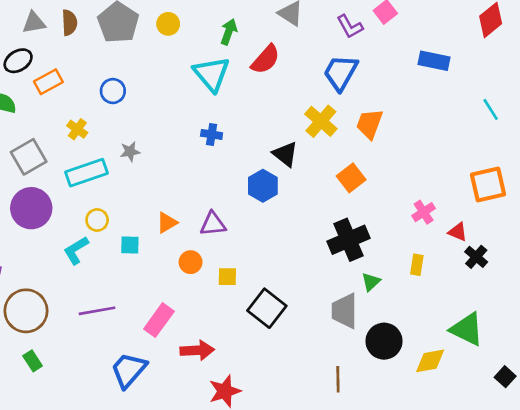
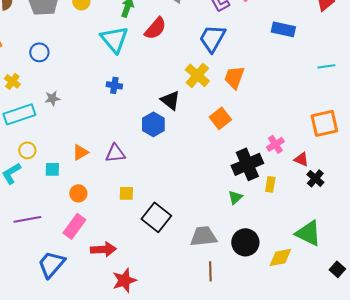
cyan line: (491, 109) -> (326, 66), turned -66
black cross: (348, 240) -> (247, 164), moved
orange circle: (191, 262) -> (78, 193), moved
gray trapezoid: (345, 311) -> (203, 236), moved, turned 84

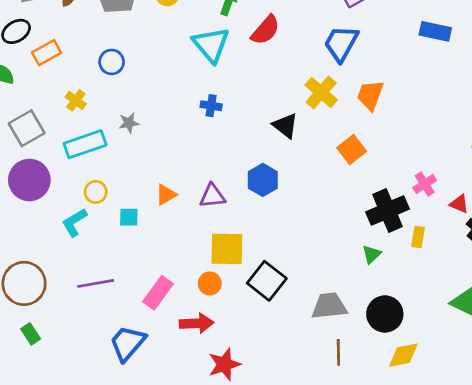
blue hexagon: (153, 124) -> (263, 180), moved
orange circle: (78, 193) -> (210, 283), moved
yellow square: (126, 193) -> (227, 249), size x1.8
yellow diamond: (280, 257) -> (403, 355), moved

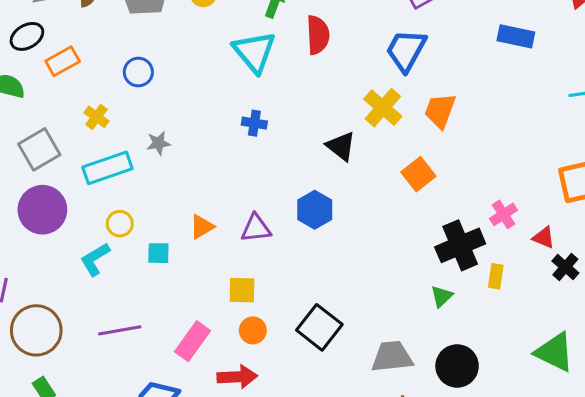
red semicircle: (265, 30) -> (318, 35), turned -44
yellow square: (227, 249) -> (242, 290), moved, size x0.7

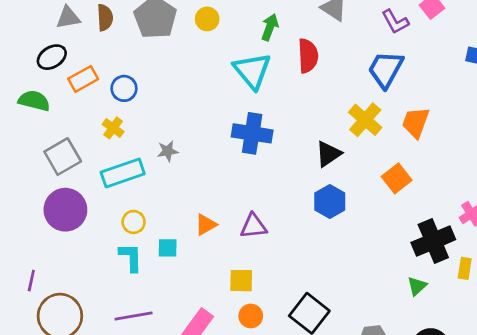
blue circle: (138, 72) -> (124, 88), moved
blue cross: (254, 123) -> (252, 133), size x1.8
black triangle: (341, 146) -> (328, 154), turned 48
blue hexagon: (315, 210) -> (330, 202), moved
cyan L-shape: (95, 259) -> (131, 257), moved, turned 120

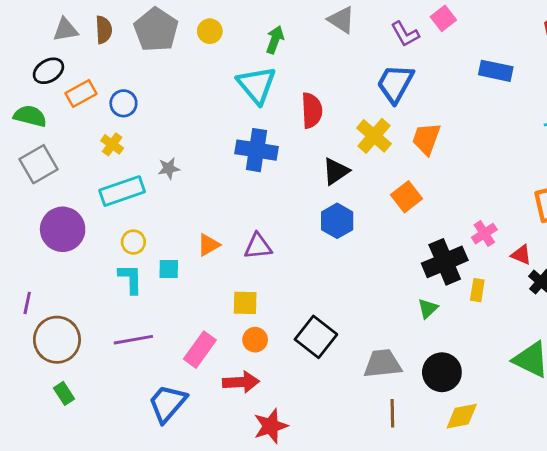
red semicircle: (308, 56) -> (312, 110), moved
gray square: (63, 157) -> (39, 164), moved

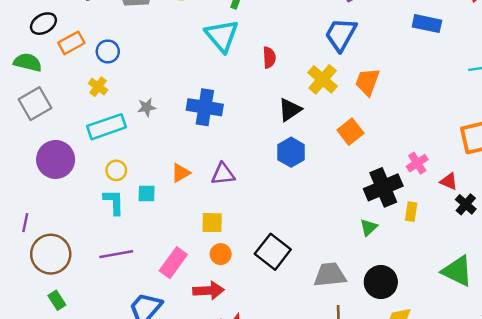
red semicircle: (312, 110) -> (269, 58), size x0.7
blue cross: (257, 150) -> (205, 107), moved

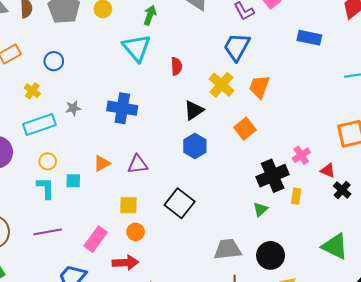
blue circle: (108, 51) -> (54, 61), moved
black square: (273, 252) -> (180, 203), moved

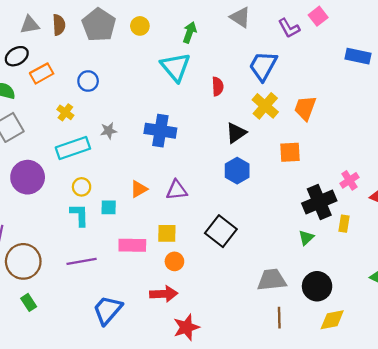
blue trapezoid: (237, 47) -> (263, 66), moved
orange square: (245, 129) -> (290, 152), turned 35
pink rectangle: (96, 239) -> (132, 245), moved, turned 55

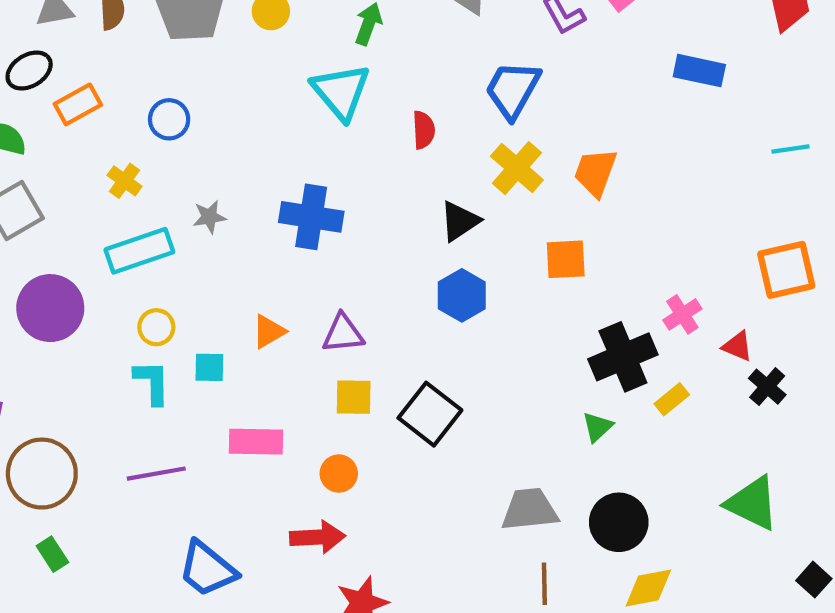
yellow rectangle: (344, 224) -> (672, 399), turned 42
yellow square: (167, 233) -> (354, 397), moved
blue trapezoid: (107, 310) -> (207, 569), turned -92

